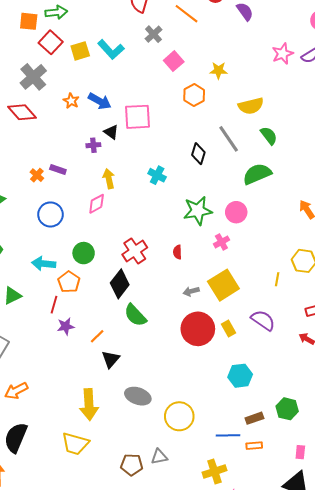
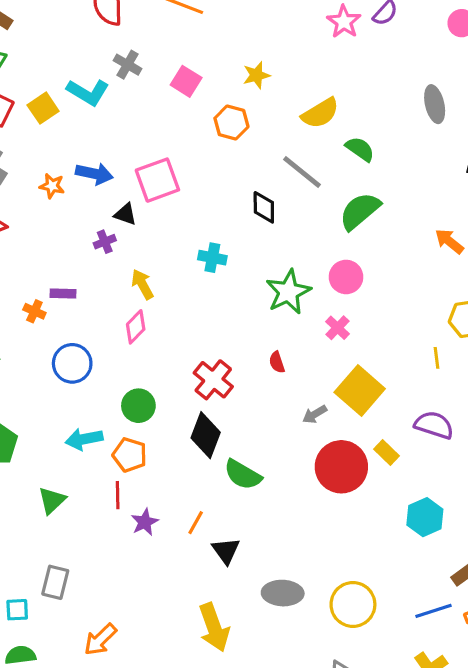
gray cross: (153, 34) -> (128, 65), moved

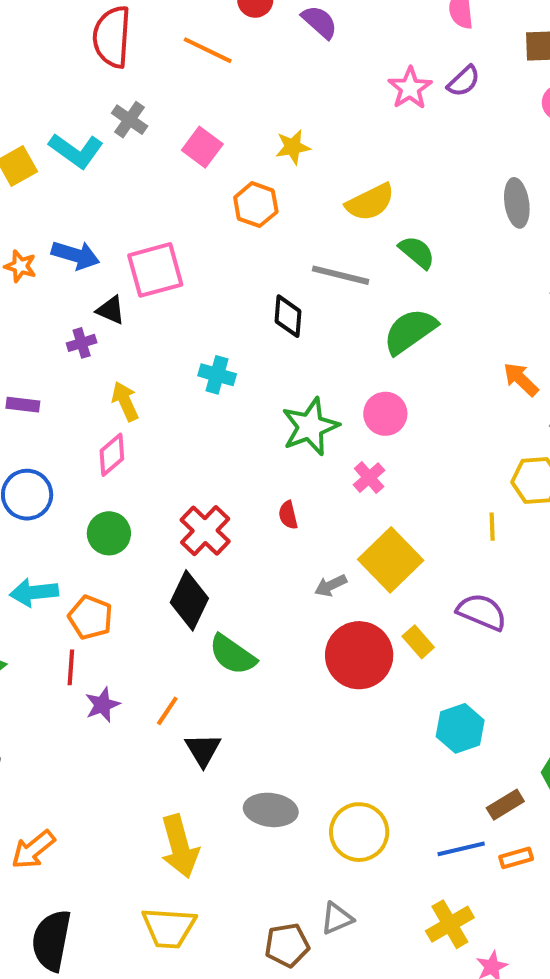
gray line: (302, 172) -> (341, 275), turned -30
green circle: (138, 406) -> (109, 533), moved

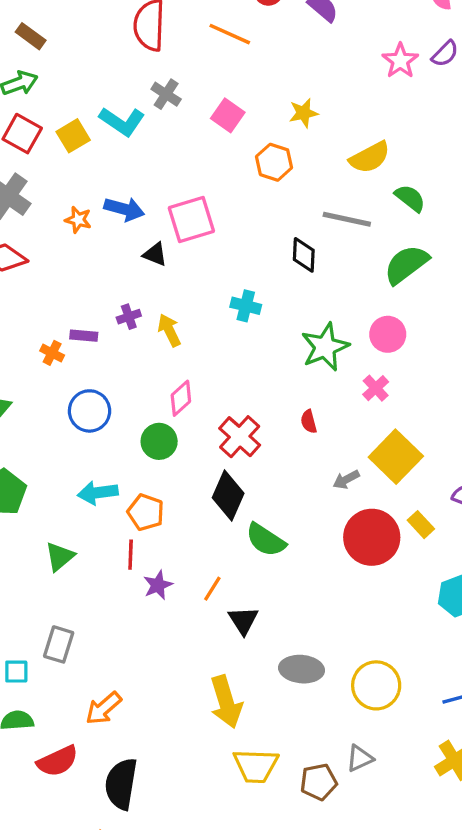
purple cross: (82, 343) -> (129, 317), moved
pink diamond: (112, 455) -> (181, 398), moved
yellow trapezoid: (169, 928) -> (256, 766), moved

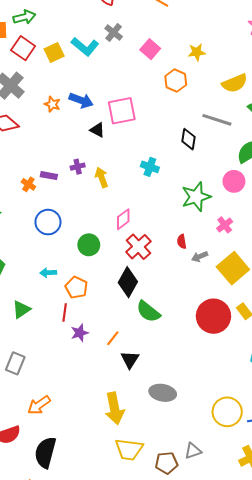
pink circle: (388, 334) -> (234, 181), moved
pink diamond: (181, 398) -> (123, 219), moved
gray arrow: (346, 480) -> (200, 257), moved
cyan arrow: (98, 493) -> (48, 273), size x0.7
yellow circle: (376, 685) -> (227, 412), moved

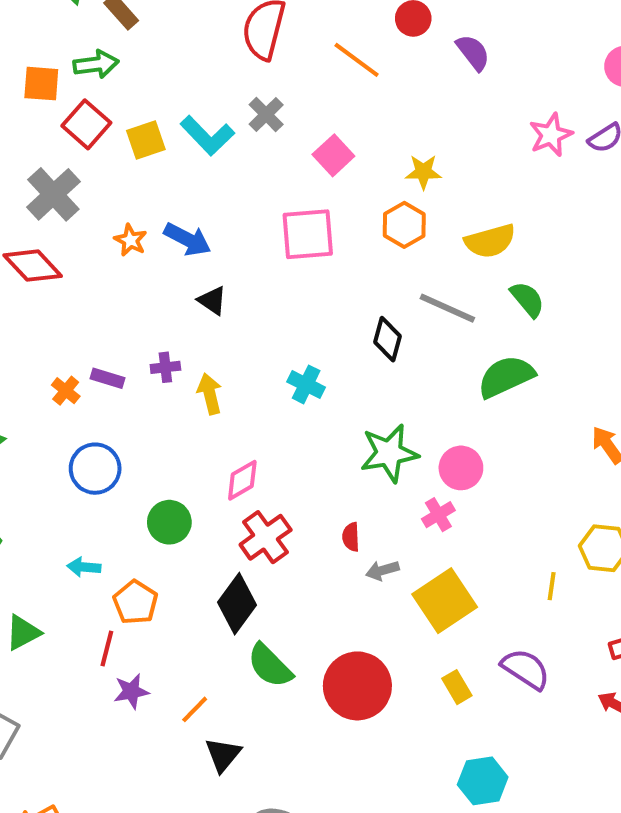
orange hexagon: (176, 81) -> (404, 225), moved
pink square: (122, 111) -> (308, 234), moved
pink circle: (234, 181) -> (461, 468), moved
red circle: (213, 316) -> (357, 686), moved

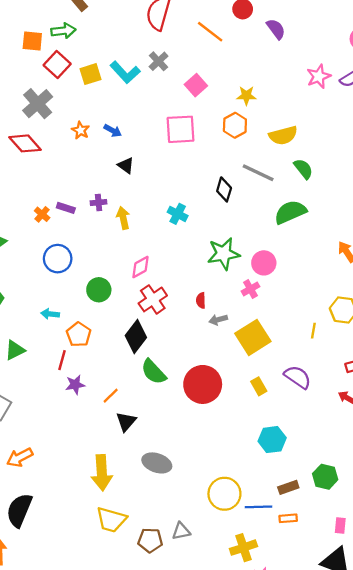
blue arrow: (187, 239) -> (113, 131), size x0.7

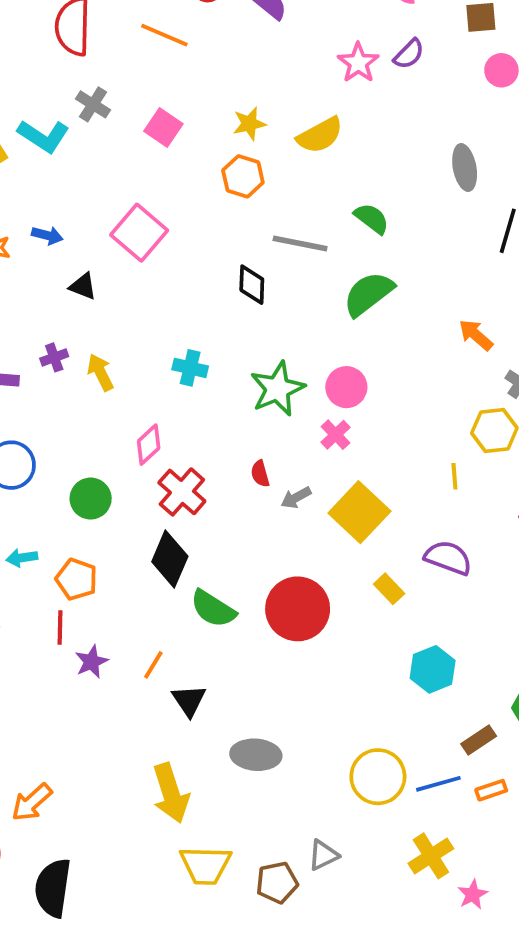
pink square: (181, 129) -> (139, 233), moved, turned -32
yellow semicircle: (283, 135) -> (320, 135), moved
cyan cross: (178, 214) -> (190, 368), moved

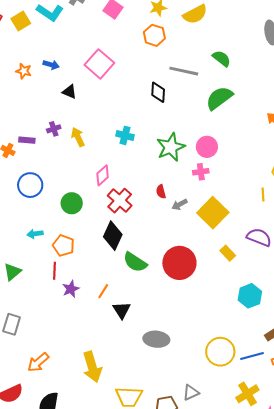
pink cross: (336, 435) -> (201, 172), turned 35
yellow arrow: (171, 793) -> (92, 367), moved

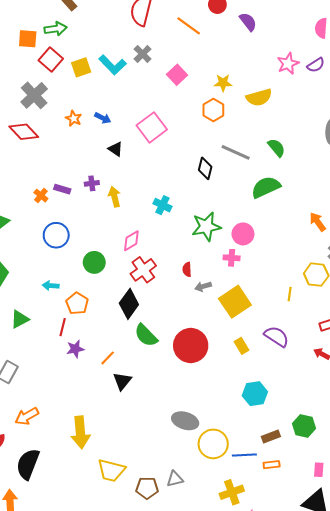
gray ellipse: (156, 339) -> (185, 421), moved

